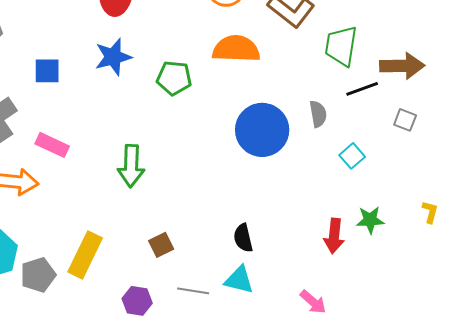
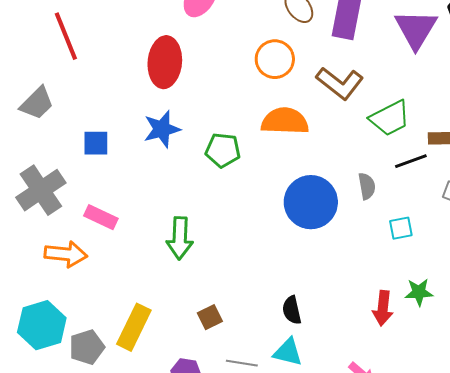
green trapezoid: (341, 46) -> (390, 118), turned -126
cyan square: (352, 156) -> (401, 228), turned 30

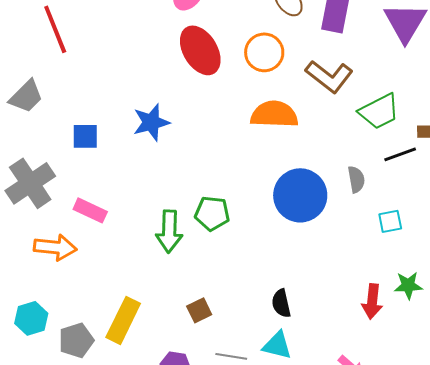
red ellipse: (165, 62) -> (200, 50), moved, turned -36
green pentagon: (223, 150) -> (212, 213), moved
cyan hexagon: (42, 325) -> (31, 318), size x0.7

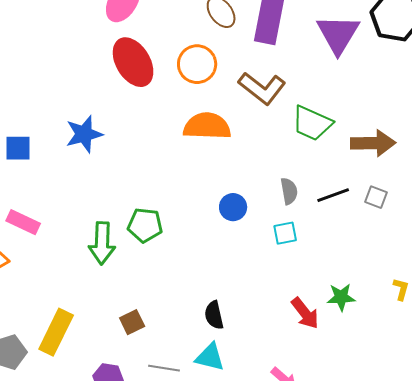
green trapezoid: (379, 111) -> (312, 123), turned 51
black line: (400, 154) -> (333, 195), moved
blue circle: (300, 195) -> (233, 207), size x0.5
cyan square: (390, 221) -> (285, 233), moved
red arrow: (372, 301) -> (305, 313), turned -44

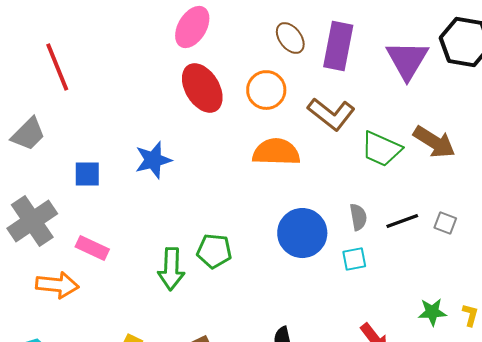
brown arrow: (373, 143) -> (434, 142), moved, turned 33
blue circle: (233, 207) -> (302, 233), size x1.8
green star: (341, 297) -> (432, 312), moved

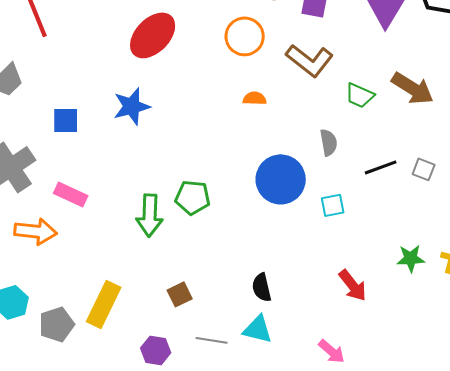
red ellipse: (202, 88) -> (153, 35), moved, turned 75
green trapezoid: (381, 149) -> (360, 95), size x0.7
orange semicircle: (276, 152) -> (255, 98), size x0.5
gray semicircle: (358, 217) -> (329, 142), moved

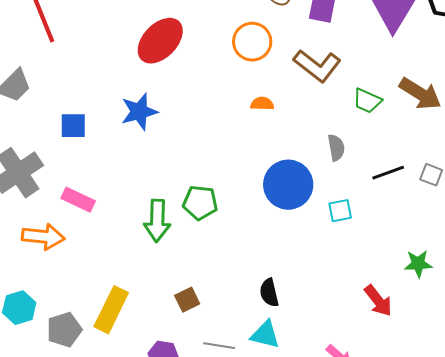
red arrow: (353, 285) -> (378, 301), moved

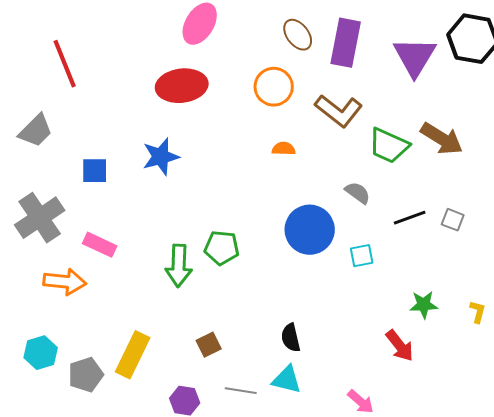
red ellipse: (160, 41) -> (182, 86), turned 39
green trapezoid: (367, 101) -> (389, 146), size x1.4
gray semicircle: (336, 148) -> (358, 193), turned -44
green star: (418, 264) -> (424, 305), moved

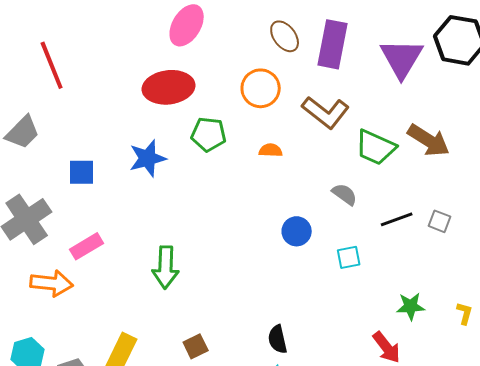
blue circle: (310, 230) -> (297, 231), size x0.6
pink rectangle: (100, 245) -> (87, 246), turned -56
green pentagon: (222, 248) -> (209, 134), moved

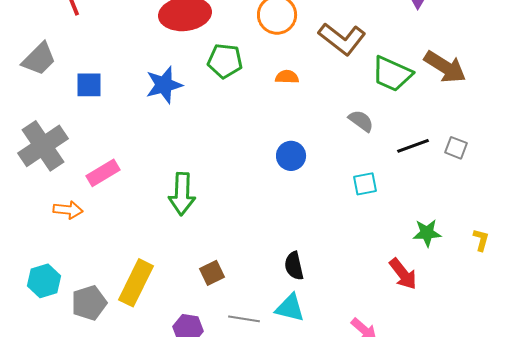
blue square: (82, 172) -> (89, 85), moved
blue circle: (297, 231) -> (291, 156), moved
orange arrow: (52, 283) -> (68, 210), size x0.7

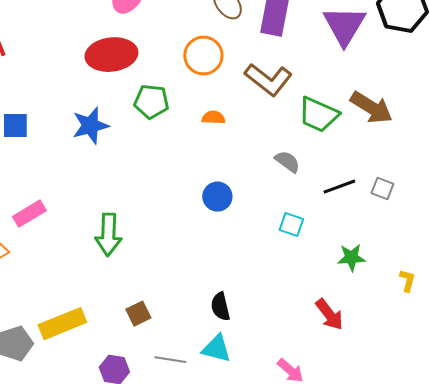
cyan square: (365, 184) -> (291, 225), turned 30
green star: (427, 233) -> (351, 258), moved
yellow rectangle: (136, 283) -> (62, 324), turned 42

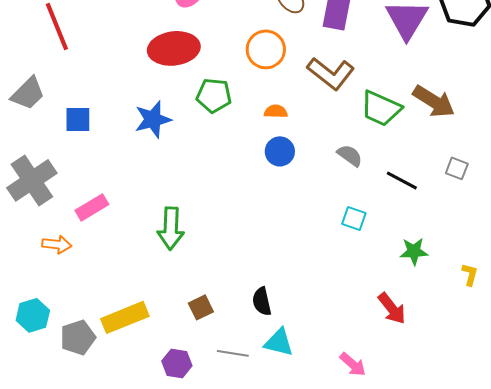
black line: (339, 187) -> (402, 180), turned 48
gray square: (382, 189) -> (457, 168), moved
blue circle: (217, 197) -> (280, 151), moved
black semicircle: (220, 307) -> (262, 301), moved

